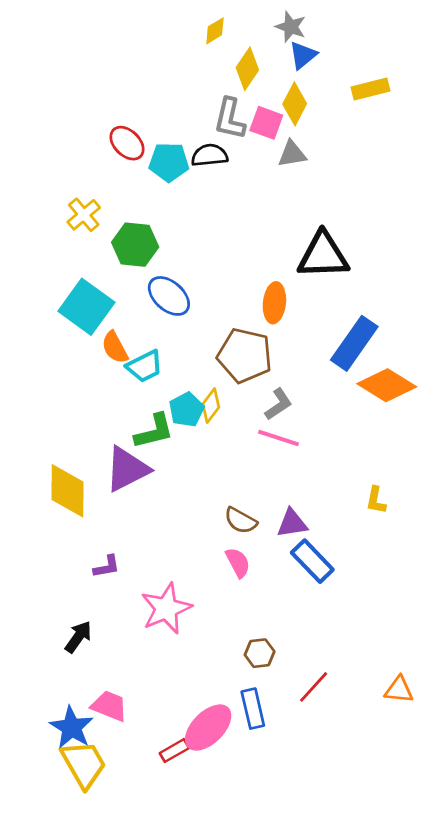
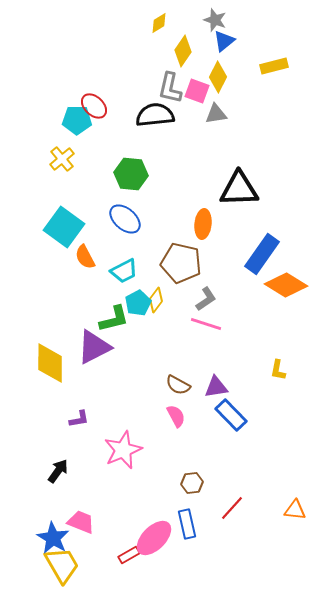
black semicircle: (210, 155) -> (155, 115), size x1.4
cyan pentagon: (169, 162) -> (77, 120), moved
green hexagon: (135, 245) -> (131, 174), moved
cyan trapezoid: (145, 366) -> (124, 271), moved

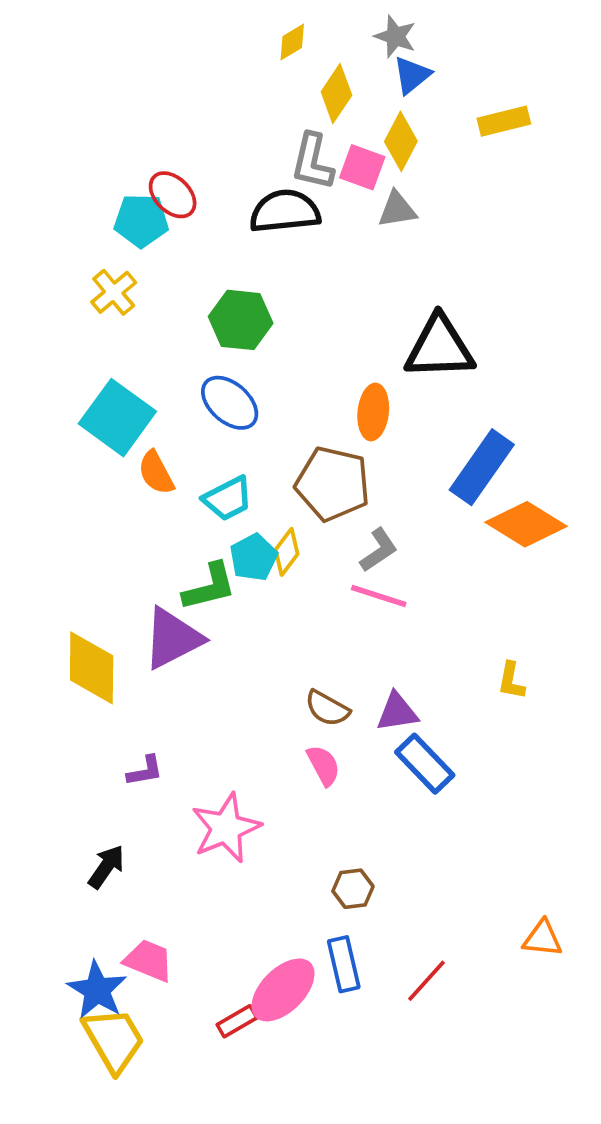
red line: (232, 508) -> (427, 981), moved

